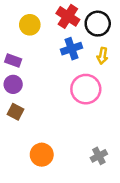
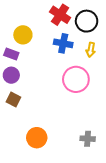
yellow circle: (30, 25) -> (23, 35), moved
blue cross: (71, 49) -> (63, 43), turned 30
gray cross: (99, 156) -> (88, 139), turned 32

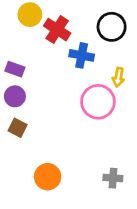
red cross: (60, 15) -> (57, 30), moved
yellow circle: (23, 35) -> (30, 15), moved
yellow arrow: (91, 50) -> (118, 77), moved

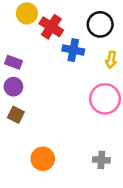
yellow arrow: (118, 77) -> (111, 60), moved
pink circle: (98, 102) -> (105, 99), moved

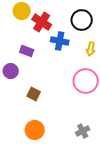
purple rectangle: (13, 62) -> (27, 51), moved
brown square: (16, 115) -> (34, 94), moved
gray cross: (101, 160) -> (83, 131), turned -32

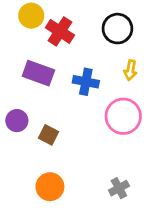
blue cross: (60, 41) -> (86, 82), moved
purple rectangle: (27, 51) -> (38, 73), size x1.5
purple circle: (11, 71) -> (17, 121), moved

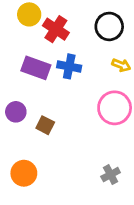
yellow arrow: (130, 70) -> (121, 65), turned -78
blue cross: (86, 82) -> (69, 66), moved
orange circle: (50, 187) -> (24, 173), moved

